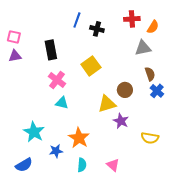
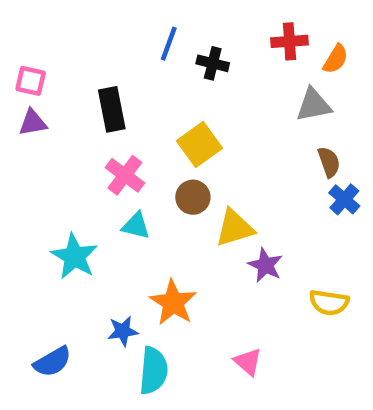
brown circle: (125, 90) -> (193, 197), moved
cyan star: (34, 132) -> (74, 256), moved
cyan semicircle: (82, 165) -> (153, 371), moved, size x1.5

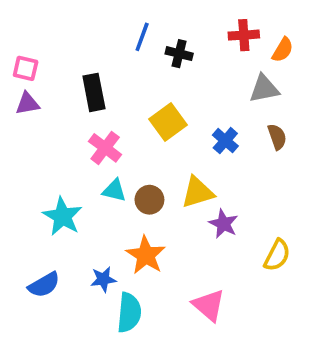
brown circle: (193, 197) -> (149, 200), moved
blue cross: (344, 199) -> (225, 141), moved
yellow semicircle: (329, 303) -> (277, 255), turned -72
blue semicircle: (52, 362) -> (44, 285), moved
pink triangle: (248, 362) -> (209, 305), size x1.4

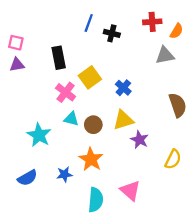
yellow square: (168, 122) -> (90, 77), moved
brown semicircle: (277, 137) -> (178, 105), moved, size x1.5
blue cross: (225, 141) -> (123, 88), moved
cyan semicircle: (129, 313) -> (96, 200), moved

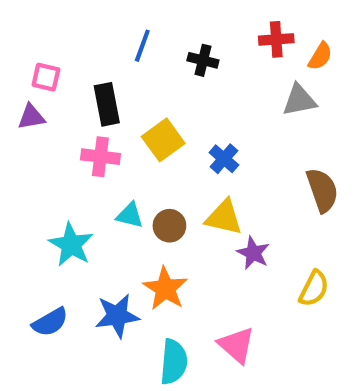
blue line: (89, 23) -> (142, 46), moved
pink square: (16, 43) -> (46, 77), moved
pink cross: (66, 92) -> (100, 157), moved, turned -30
yellow triangle: (123, 120) -> (224, 217), turned 30
blue star: (64, 174) -> (117, 316), size x1.5

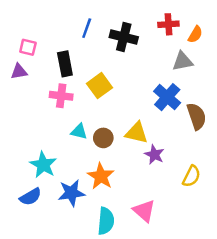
black cross: (203, 60) -> (124, 37), size x1.5
blue cross: (224, 159) -> (167, 97), moved, size x1.5
cyan star: (71, 245) -> (43, 165), moved

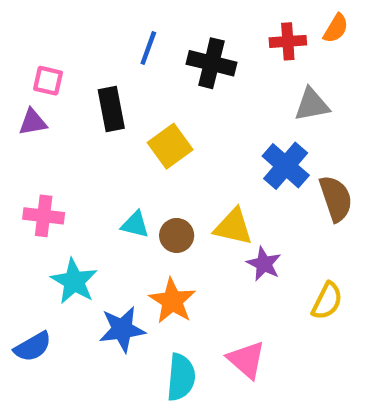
orange semicircle: (195, 34) -> (336, 28), moved
pink cross: (61, 96) -> (44, 216), moved
blue semicircle: (30, 197) -> (33, 347), moved

